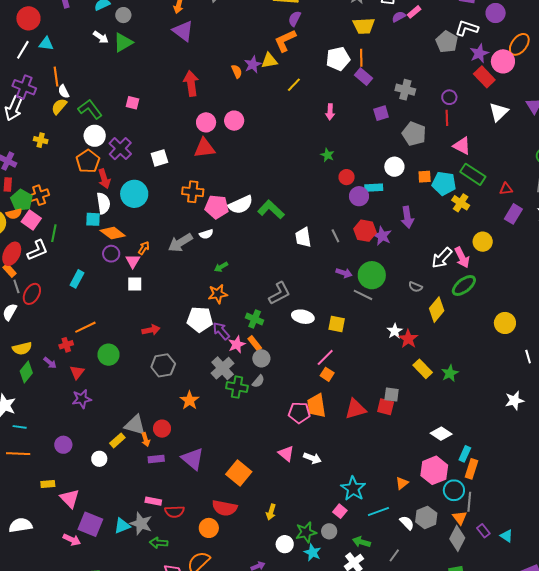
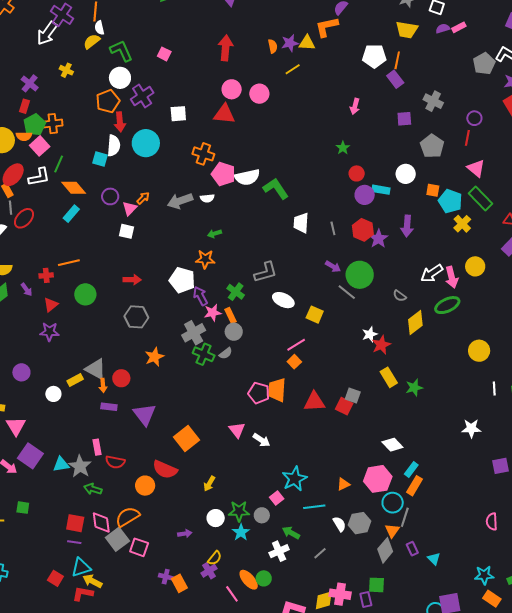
yellow line: (294, 85) -> (293, 69), moved
orange diamond: (113, 233) -> (74, 188), moved
pink rectangle: (153, 501) -> (97, 447), turned 56

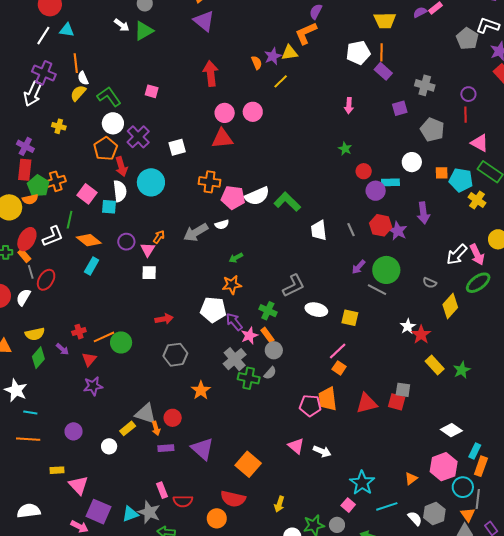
red rectangle: (24, 106) -> (25, 170), size x1.5
pink square: (40, 146) -> (87, 194), moved
orange line: (69, 263) -> (104, 337), moved
purple arrow: (333, 266) -> (359, 267), turned 112

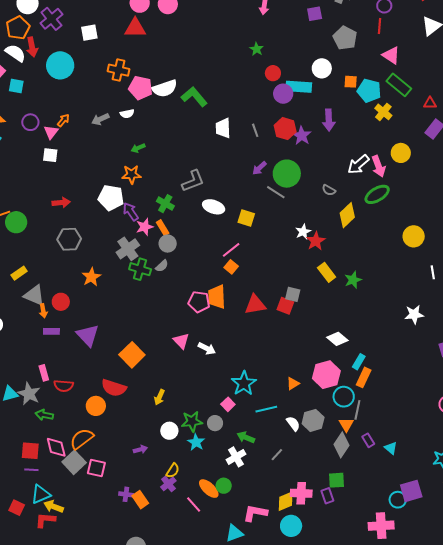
cyan rectangle: (391, 182) -> (299, 87), size x1.4
white semicircle: (120, 191) -> (15, 53), moved, turned -55
gray arrow: (196, 232) -> (100, 119), size x0.7
yellow rectangle: (128, 428) -> (19, 273), moved

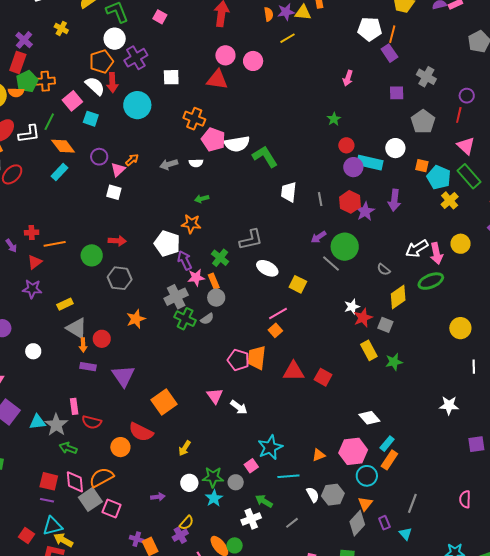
green circle: (16, 222) -> (92, 255), moved
gray square: (293, 294) -> (385, 325), moved
gray line: (357, 410) -> (412, 503), moved

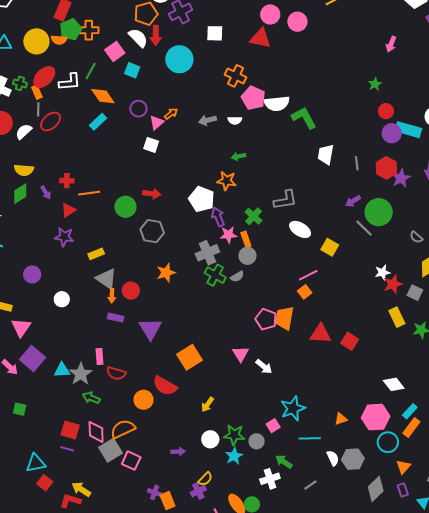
orange triangle: (365, 504) -> (403, 467), moved
cyan triangle: (53, 526) -> (36, 463), moved

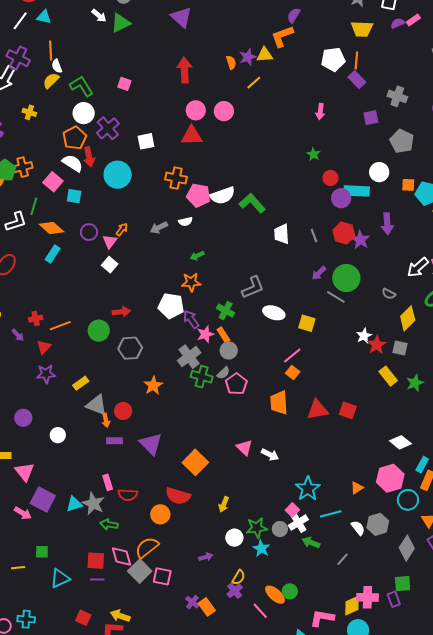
white square: (151, 145) -> (110, 265), turned 35
pink pentagon: (266, 319) -> (236, 384), moved, turned 30
cyan triangle: (36, 463) -> (60, 578), moved
white cross: (270, 479) -> (298, 523), moved
purple cross: (155, 492) -> (192, 602), turned 32

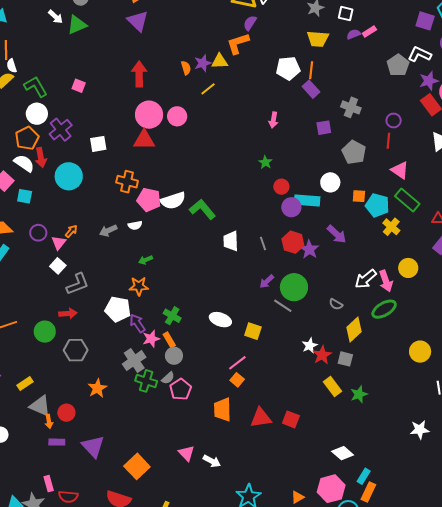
pink circle: (196, 110) -> (149, 115), size x1.4
purple arrow: (387, 224) -> (337, 234), turned -45
gray L-shape: (253, 287) -> (78, 284), moved

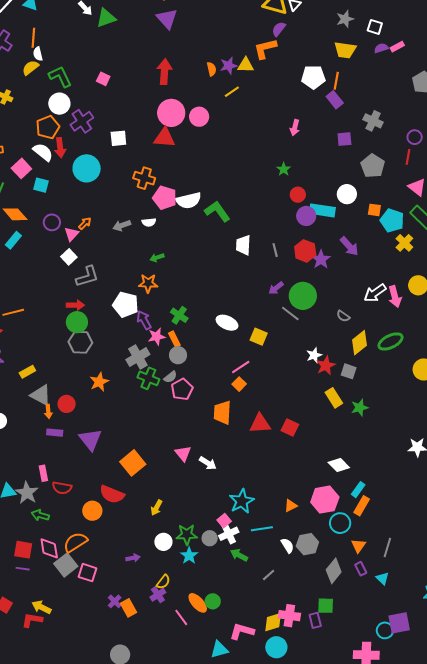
green ellipse: (384, 309) -> (391, 341), moved
green circle: (45, 332) -> (77, 322), moved

